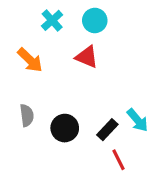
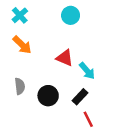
cyan cross: (52, 20) -> (20, 15), moved
red triangle: (87, 57) -> (65, 58), moved
cyan arrow: (137, 120) -> (87, 71), moved

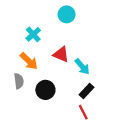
cyan cross: (20, 15) -> (33, 34), moved
orange arrow: (22, 45) -> (29, 61), moved
black rectangle: (80, 97) -> (87, 91), moved

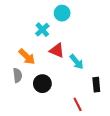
cyan cross: (33, 34) -> (42, 30), moved
black rectangle: (87, 91) -> (96, 85), moved, turned -48

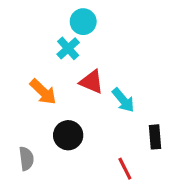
cyan circle: (62, 13) -> (83, 22), moved
gray semicircle: (17, 75) -> (26, 159), moved

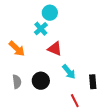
orange arrow: (43, 92) -> (17, 49), moved
cyan arrow: (123, 100) -> (69, 72), moved
gray semicircle: (26, 159) -> (17, 82), moved

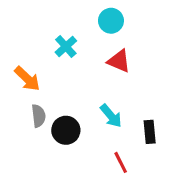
cyan circle: (50, 13) -> (111, 21), moved
red triangle: (55, 49) -> (119, 61), moved
gray semicircle: (17, 82) -> (38, 116), moved

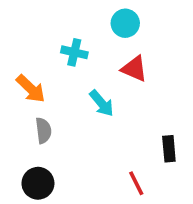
cyan cross: (66, 46) -> (74, 52), turned -35
cyan arrow: (111, 116) -> (102, 103), moved
black circle: (66, 130) -> (38, 183), moved

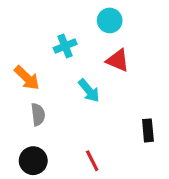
cyan cross: (74, 52) -> (65, 46), turned -35
red line: (136, 183) -> (92, 161), moved

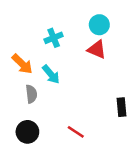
cyan circle: (110, 20) -> (99, 25), moved
cyan arrow: (89, 91) -> (51, 74), moved
red line: (92, 161) -> (76, 132), turned -30

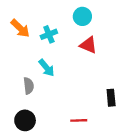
cyan circle: (99, 25) -> (82, 16), moved
orange arrow: (22, 64) -> (20, 28), moved
red line: (76, 132) -> (79, 120), moved, turned -35

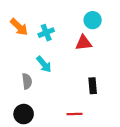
cyan circle: (82, 16) -> (93, 20), moved
red triangle: (88, 45) -> (84, 43), turned -30
black rectangle: (111, 98) -> (93, 86), moved

